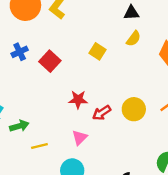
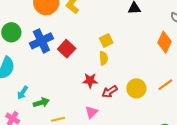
yellow semicircle: (134, 39) -> (104, 58), moved, turned -40
yellow square: (98, 51) -> (106, 40), turned 32
blue cross: (20, 52) -> (41, 41), size x1.6

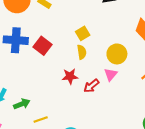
blue cross: (41, 41) -> (16, 40), turned 35
yellow circle: (136, 88) -> (117, 54), moved
pink triangle: (91, 112) -> (111, 74), moved

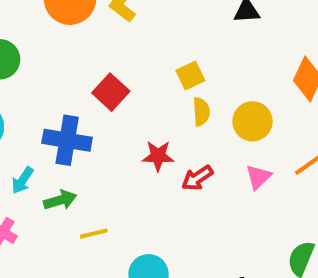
blue cross: (16, 40) -> (67, 140), moved
yellow semicircle: (82, 52) -> (201, 112), moved
pink triangle: (111, 74) -> (258, 177), moved

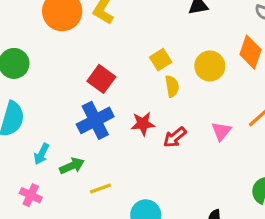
yellow circle: (253, 121) -> (210, 66), moved
blue cross: (67, 140) -> (95, 120), moved, turned -30

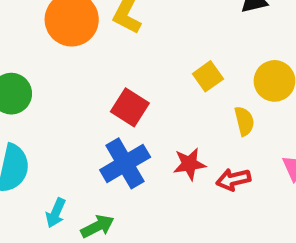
yellow semicircle: (172, 86) -> (244, 121), moved
red arrow: (175, 137) -> (233, 179), turned 30

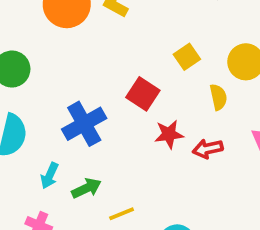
red square: (130, 107) -> (143, 94), moved
blue cross: (125, 163) -> (84, 124), moved

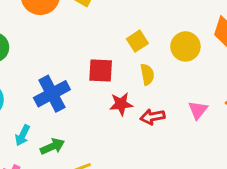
red square: (143, 94) -> (101, 70), turned -32
yellow semicircle: (218, 97) -> (147, 74), moved

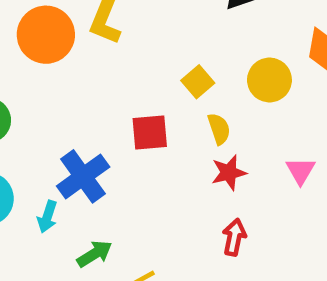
red star: (121, 104) -> (229, 173), moved
red arrow: (152, 117) -> (234, 237), moved, turned 120
cyan arrow: (22, 135) -> (47, 217), moved

